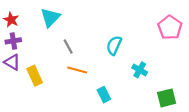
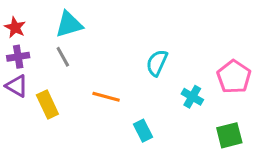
cyan triangle: (50, 17) -> (69, 24), turned 30
pink pentagon: (170, 27) -> (234, 77), moved
gray line: (68, 46) -> (63, 57), moved

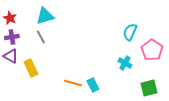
cyan semicircle: (157, 63) -> (130, 32), moved
orange line: (106, 97) -> (73, 83), moved

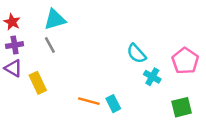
cyan semicircle: (130, 32) -> (136, 54), moved, turned -66

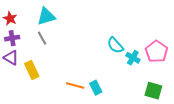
cyan cross: (152, 77) -> (133, 58), moved
green square: (182, 107) -> (153, 91), turned 30

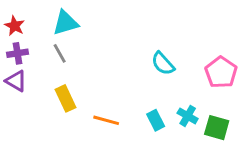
cyan cross: (133, 58) -> (188, 116), moved
yellow rectangle: (32, 70) -> (65, 98), moved
cyan rectangle: (96, 88) -> (156, 120), moved

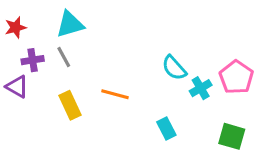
red star: (15, 26) -> (16, 27), turned 30
purple cross: (17, 53) -> (33, 60), moved
cyan cross: (188, 116) -> (201, 88), moved, turned 30
orange line: (106, 120) -> (115, 94), moved

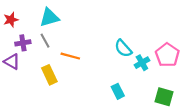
orange line: (115, 94) -> (70, 56), moved

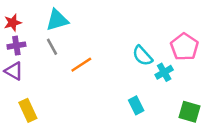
purple cross: (23, 43) -> (16, 46), moved
pink pentagon: (167, 55) -> (184, 47), moved
orange line: (70, 56) -> (81, 65), turned -48
yellow rectangle: (49, 75) -> (28, 110), moved

